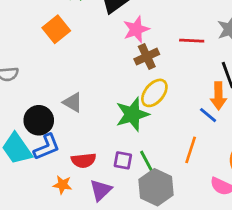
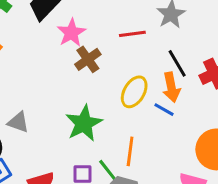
yellow ellipse: (154, 93) -> (134, 92), moved
orange line: (191, 150) -> (130, 151), moved

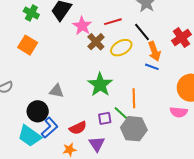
red line: (132, 34) -> (113, 22), moved
black line: (177, 63) -> (142, 32), moved
yellow ellipse: (134, 92) -> (121, 48), moved, turned 40

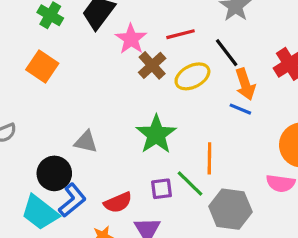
gray hexagon: (134, 129) -> (230, 209), moved

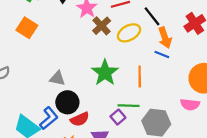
orange line: (209, 158) -> (140, 76), moved
black circle: (54, 173) -> (67, 102), moved
green line: (190, 184) -> (128, 106), turned -42
purple square: (162, 189) -> (118, 117), moved, turned -32

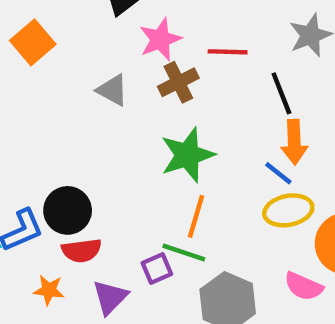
yellow ellipse: (129, 33) -> (288, 210), moved
green star: (105, 73) -> (187, 155), moved
orange line: (140, 76) -> (196, 216), moved
gray triangle: (57, 78) -> (112, 90), moved

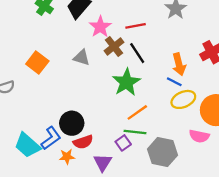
orange square: (33, 42) -> (37, 62), moved
black line: (281, 93) -> (137, 53), moved
orange line: (196, 216) -> (137, 112), turned 50
orange star: (49, 290) -> (67, 157), moved

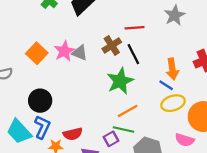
pink star: (100, 27) -> (64, 51), moved
black circle: (72, 123) -> (40, 101), moved
blue L-shape: (51, 138) -> (42, 127), turned -35

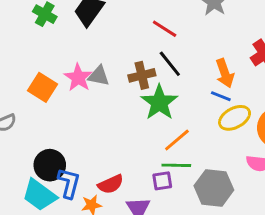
red line: (135, 28) -> (165, 29), turned 48
brown cross: (112, 45) -> (142, 75), moved, turned 30
black circle: (40, 101) -> (50, 165), moved
purple square: (111, 139) -> (162, 181), turned 32

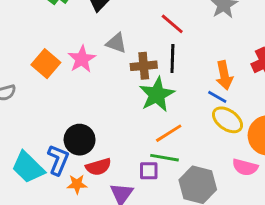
black line: (170, 64) -> (172, 58), turned 32
gray triangle: (99, 76) -> (116, 43), moved
yellow ellipse: (235, 118) -> (227, 120), turned 56
black circle: (50, 165) -> (80, 140), moved

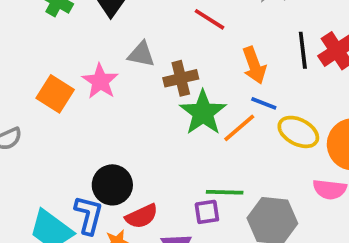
black line: (172, 58) -> (303, 50), moved
orange arrow: (224, 75) -> (254, 65), moved
blue line: (217, 97) -> (264, 103), moved
orange line: (169, 133) -> (239, 128), moved

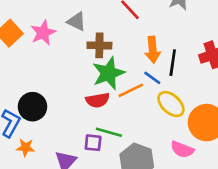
black line: (303, 50) -> (173, 63), moved
red semicircle: (142, 216) -> (98, 100), moved

